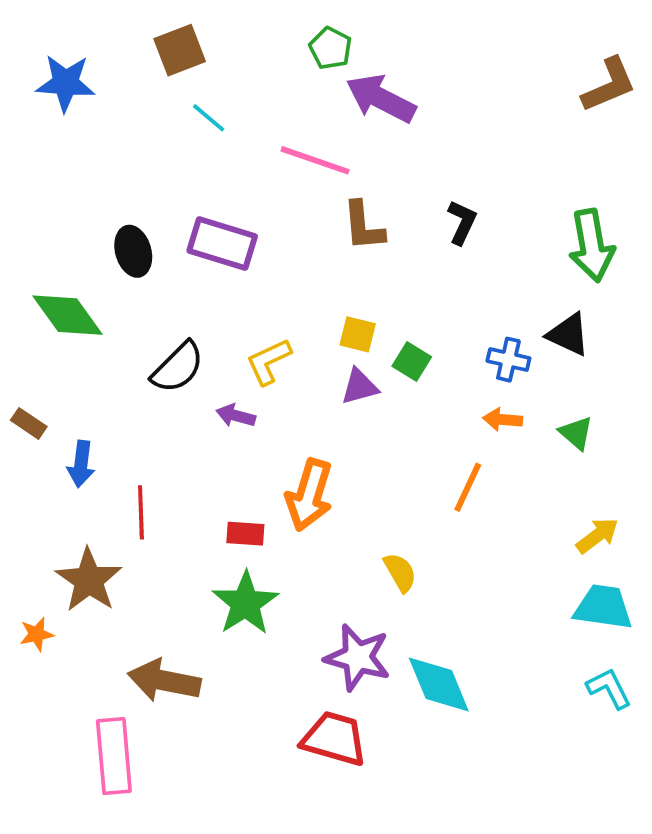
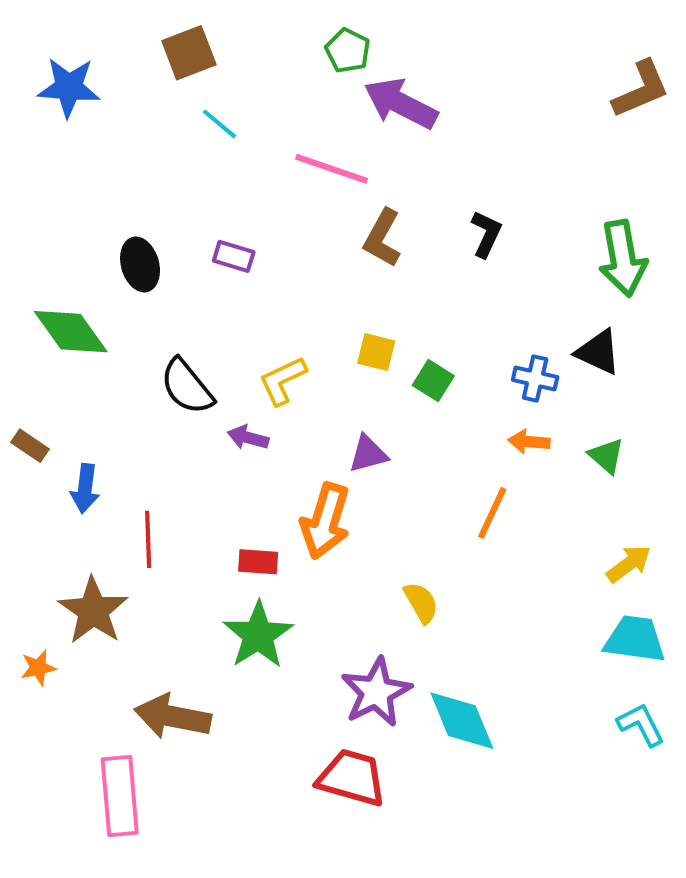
brown L-shape: (363, 226) -> (382, 238), turned 34
purple rectangle: (222, 244) -> (234, 256), size x0.6
black semicircle: (178, 367) -> (187, 387), turned 96
purple triangle: (360, 387) -> (368, 454), moved
purple star: (358, 657) -> (376, 692), turned 30

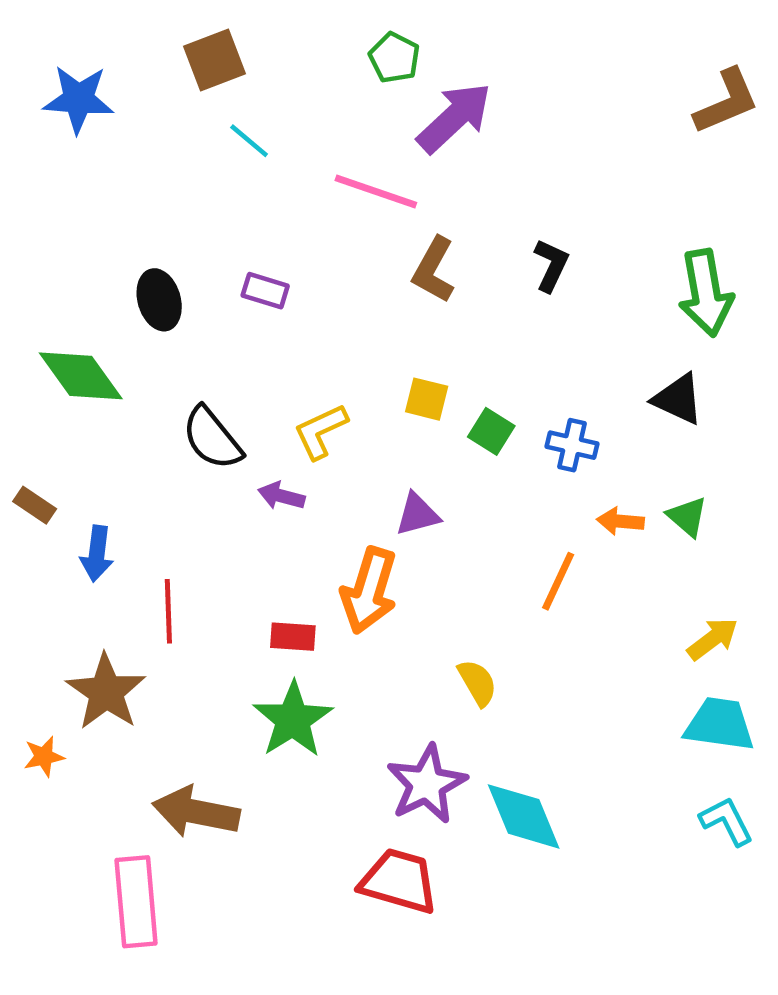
purple arrow: (401, 104) -> (454, 118), turned 110
blue cross: (535, 379) -> (572, 445), moved
orange arrow: (529, 442) -> (620, 521), moved

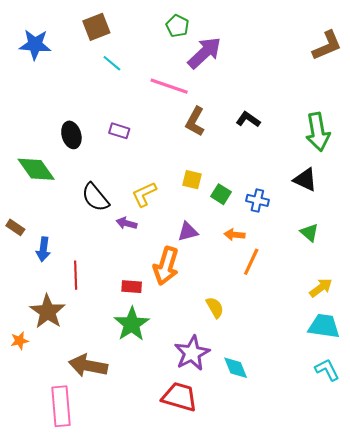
black L-shape: (551, 265) -> (248, 119), turned -80
orange arrow: (620, 521) -> (235, 235), moved
cyan diamond: (524, 816) -> (236, 368), size x0.7

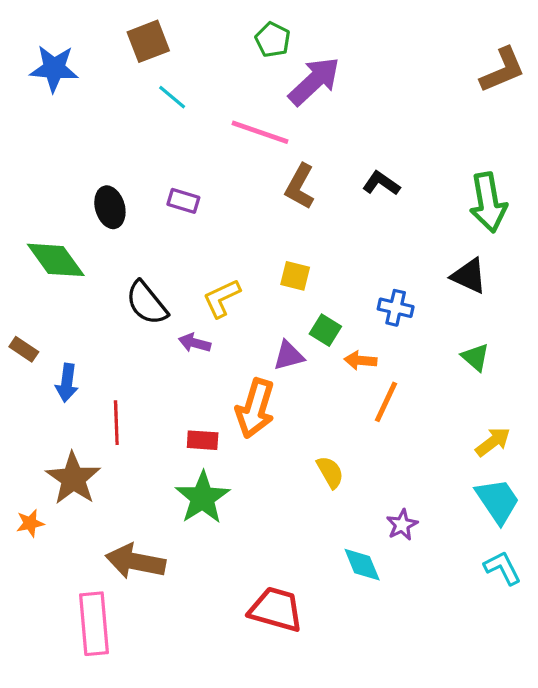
green square: (221, 194) -> (325, 330), moved
cyan trapezoid: (324, 326) -> (498, 501), turned 48
purple star: (192, 353) -> (402, 525), moved, size x0.6

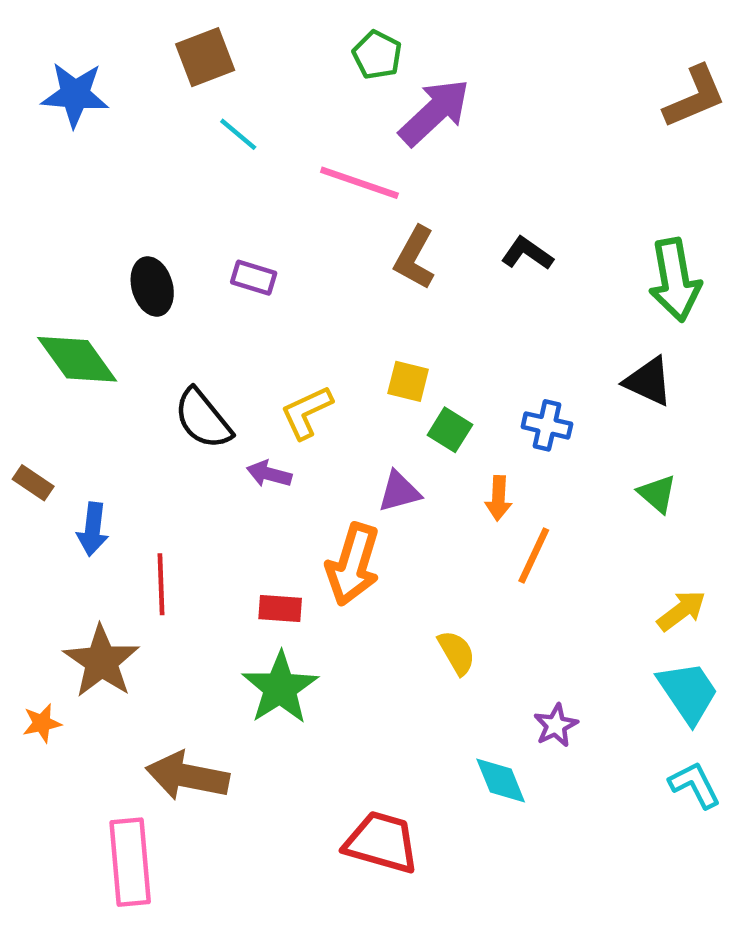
green square: (325, 330) -> (450, 430), moved
orange arrow: (360, 360) -> (498, 498), turned -92

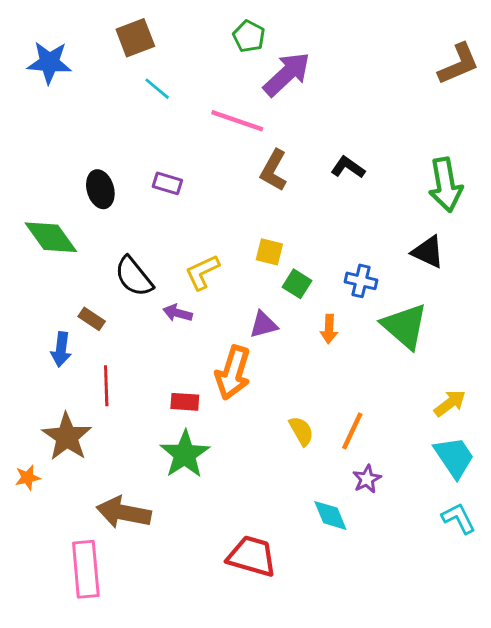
brown rectangle: (33, 483) -> (92, 319), moved
green triangle: (657, 494) -> (405, 326), moved, size x1.8
orange line: (534, 556) -> (352, 431), moved

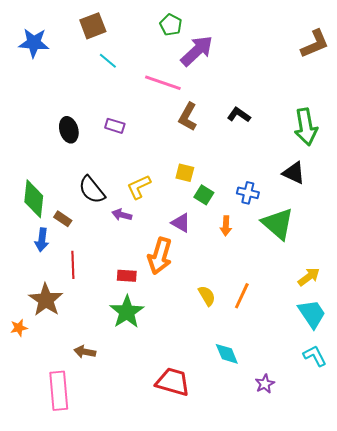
green diamond: (51, 237) -> (34, 199), moved, turned 42
purple triangle: (263, 325) -> (181, 223), turned 45
purple star: (367, 479) -> (265, 384), moved
brown arrow: (124, 512) -> (85, 352), size x0.6

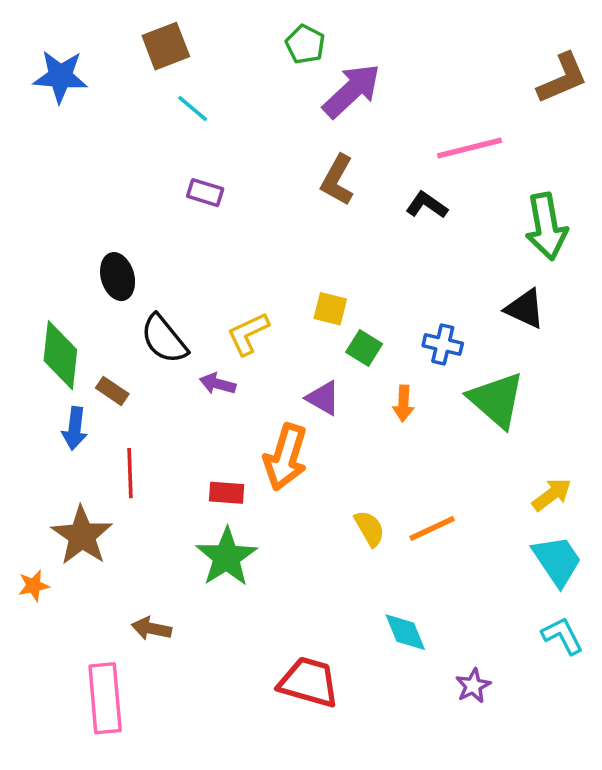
pink line: (163, 83) -> (470, 148), moved, turned -33
brown L-shape: (188, 117) -> (337, 180), moved
purple rectangle: (115, 126) -> (205, 193), moved
black ellipse: (69, 130) -> (118, 277), moved
orange line: (242, 296) -> (432, 528), turned 40

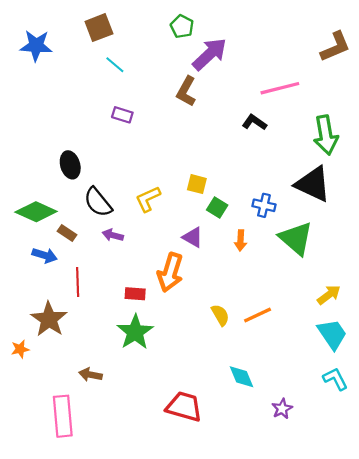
brown L-shape: (337, 180) -> (186, 91), moved
black triangle: (525, 309) -> (313, 184), size x1.5
green diamond: (60, 355) -> (36, 212), turned -72
purple arrow: (218, 384) -> (113, 235), moved
blue arrow: (75, 428) -> (45, 255), turned -80

